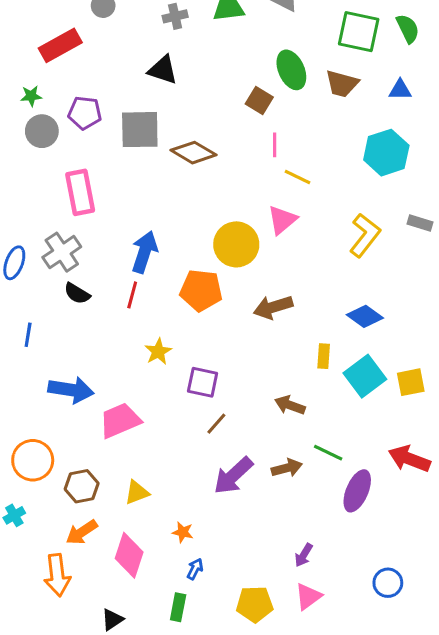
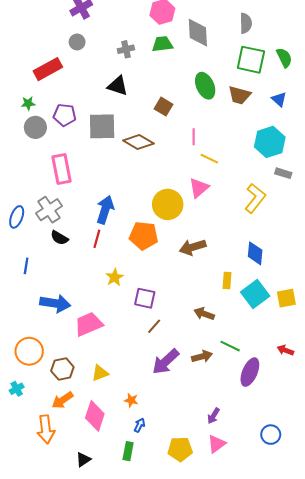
blue triangle: (400, 90) -> (279, 99), turned 42
brown square: (259, 101) -> (163, 107), moved
gray rectangle: (420, 223) -> (283, 173), moved
blue diamond: (365, 316) -> (255, 253), turned 60
red arrow: (409, 459) -> (285, 350), size x0.6

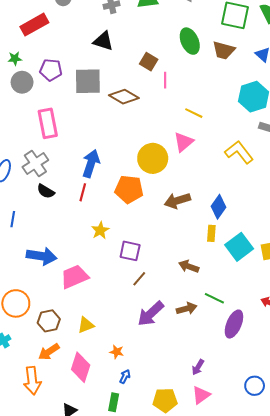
pink line: (194, 137) -> (165, 80), moved
yellow L-shape: (255, 198) -> (239, 152), turned -76
blue diamond: (255, 253) -> (219, 207), moved, turned 30

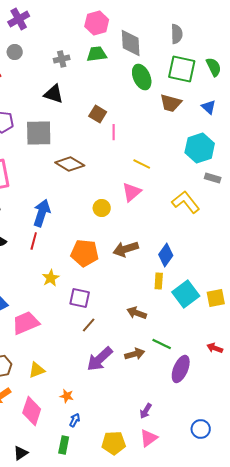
green ellipse: (190, 41) -> (142, 77), moved
brown diamond: (124, 97) -> (70, 164), moved
yellow circle: (153, 158) -> (102, 208), size x0.6
orange pentagon: (129, 189) -> (85, 253), moved

